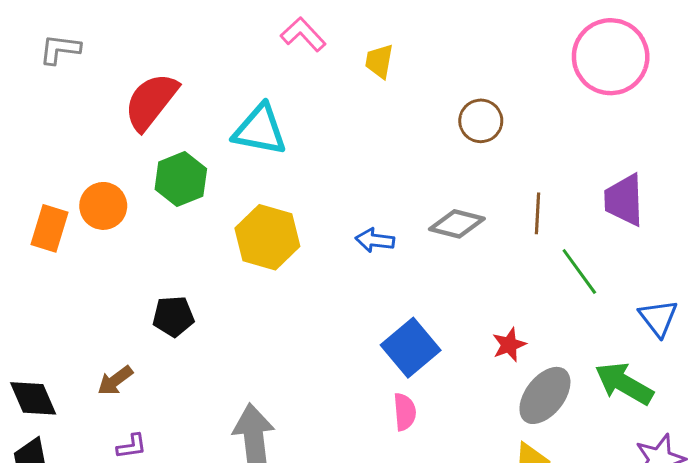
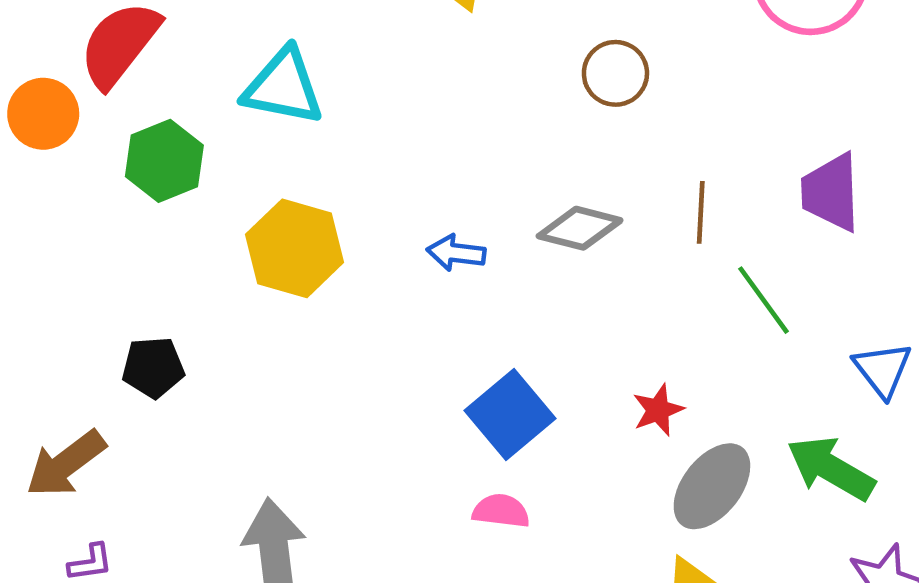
orange circle: (103, 206) -> (43, 114), moved
brown arrow: (115, 381) -> (66, 464), size x1.5
pink semicircle: (405, 412) -> (501, 511), turned -78

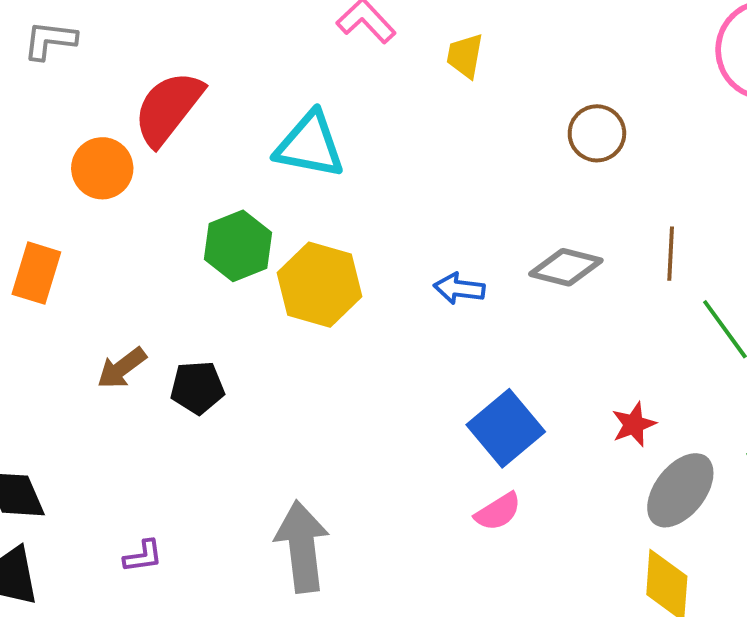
green hexagon: (164, 161) -> (238, 246), moved
brown arrow: (66, 464) -> (122, 368), moved, size x0.7
pink semicircle: (501, 511) -> (498, 512), turned 141

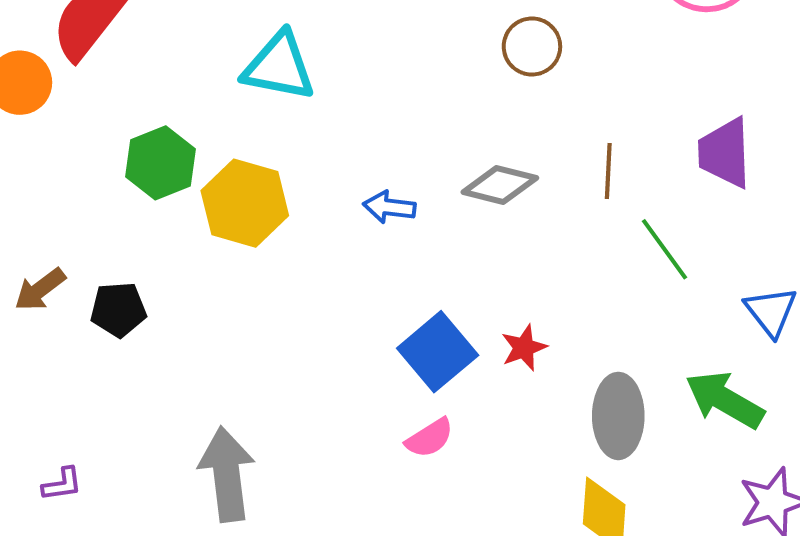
cyan triangle: (310, 145) -> (279, 67), moved
red star: (634, 424) -> (524, 348), moved
gray ellipse: (680, 490) -> (618, 416), turned -38

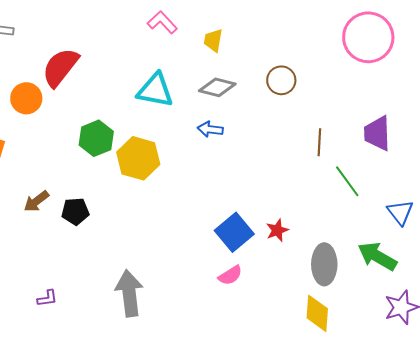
gray diamond: (500, 185) -> (217, 87), moved
blue arrow: (389, 207) -> (210, 129), moved

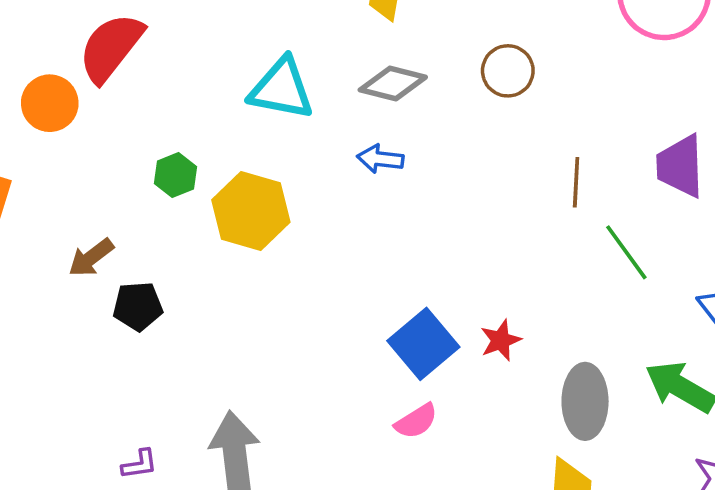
green hexagon: (96, 138) -> (175, 175), size x0.7
brown arrow: (36, 201) -> (91, 258), moved
purple L-shape: (47, 298) -> (140, 464), moved

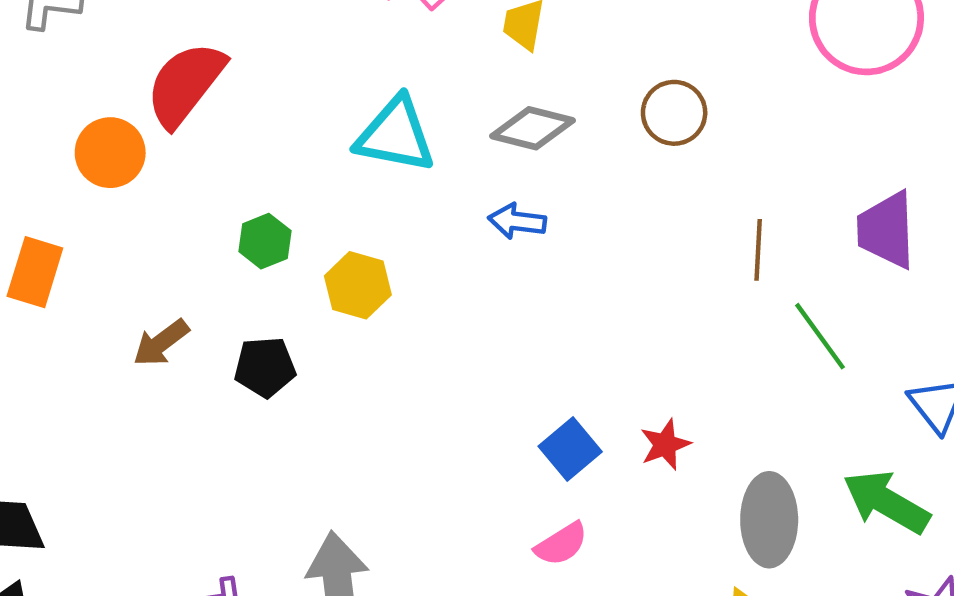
yellow hexagon: (251, 211) -> (358, 285), size x0.7
black pentagon: (138, 306) -> (265, 367), moved
blue square: (423, 344) -> (570, 449), size x0.7

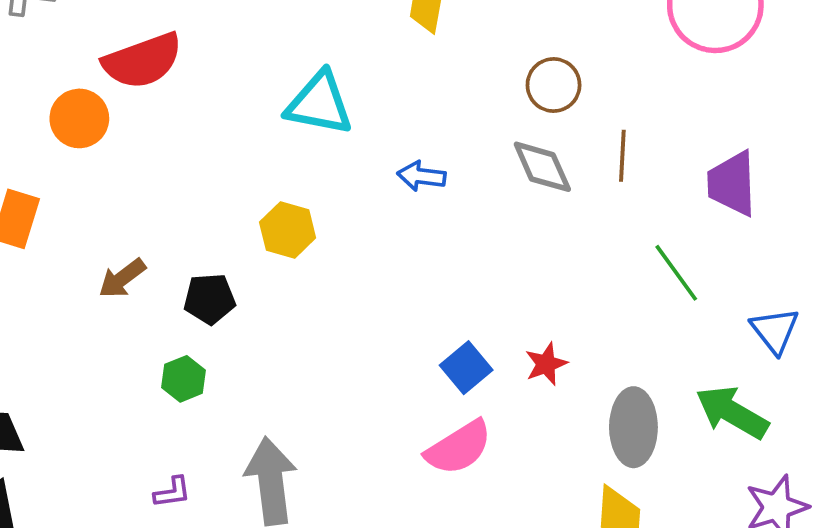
red semicircle: (185, 84) -> (143, 61), turned -148
gray diamond: (533, 128) -> (542, 167), moved, turned 52
green hexagon: (265, 241) -> (183, 379), moved
brown line: (758, 250) -> (622, 156), moved
pink semicircle: (561, 544) -> (459, 448), size x1.5

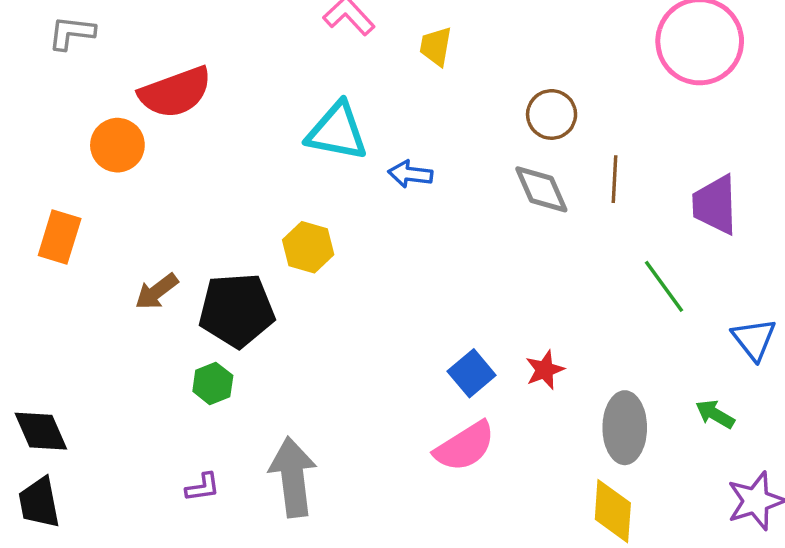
blue arrow: (421, 176) -> (410, 174), moved
black pentagon: (209, 299) -> (237, 310), size x1.6
green arrow: (732, 412) -> (715, 414), size x0.6

